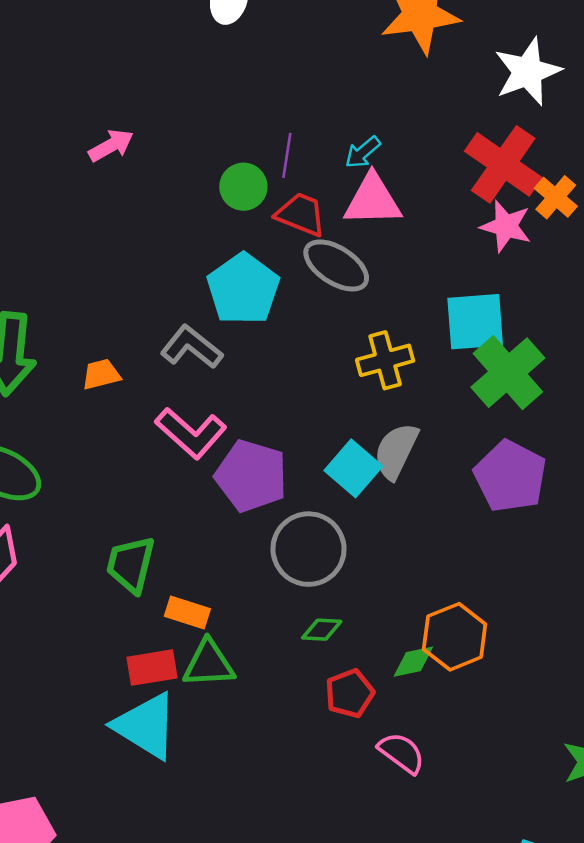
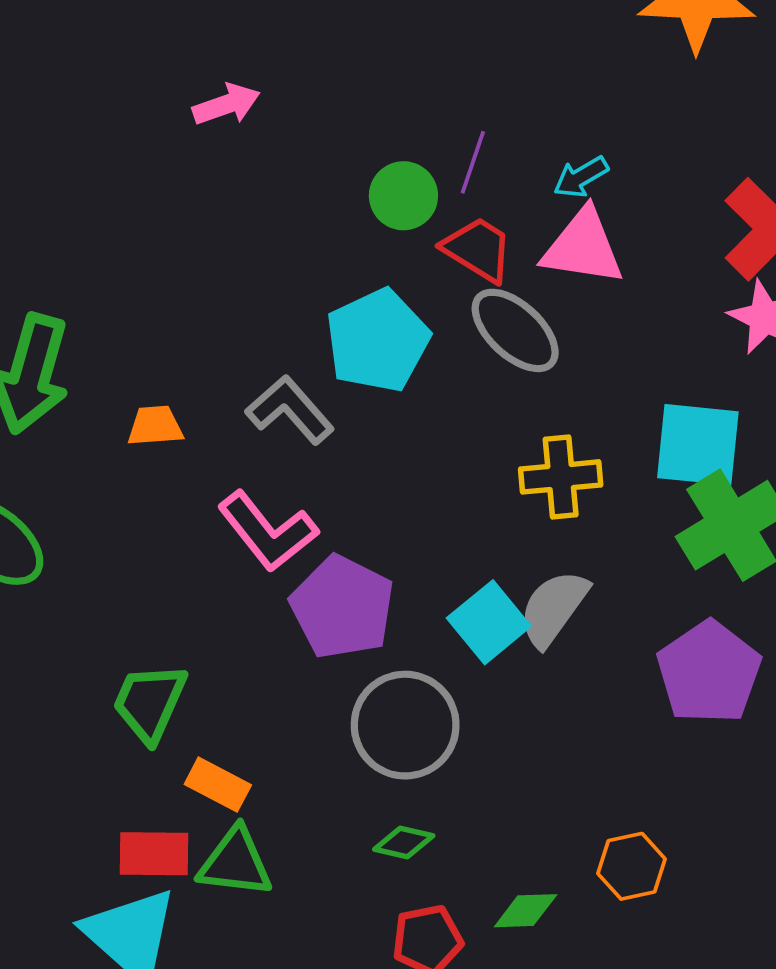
orange hexagon: (455, 637) -> (632, 866), moved, size x0.7

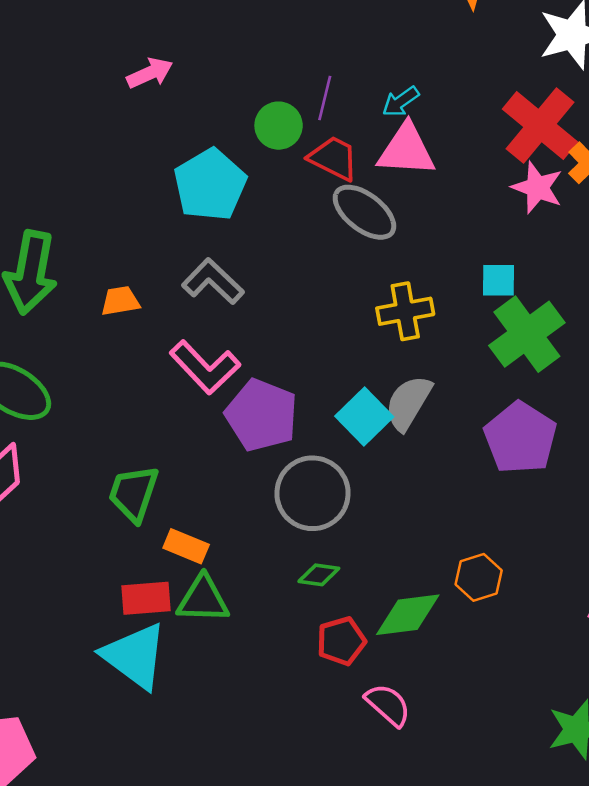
cyan pentagon: (378, 341) -> (210, 185), moved
cyan square: (698, 445) -> (499, 280), size x0.6
green diamond: (526, 911) -> (408, 615), size x1.5

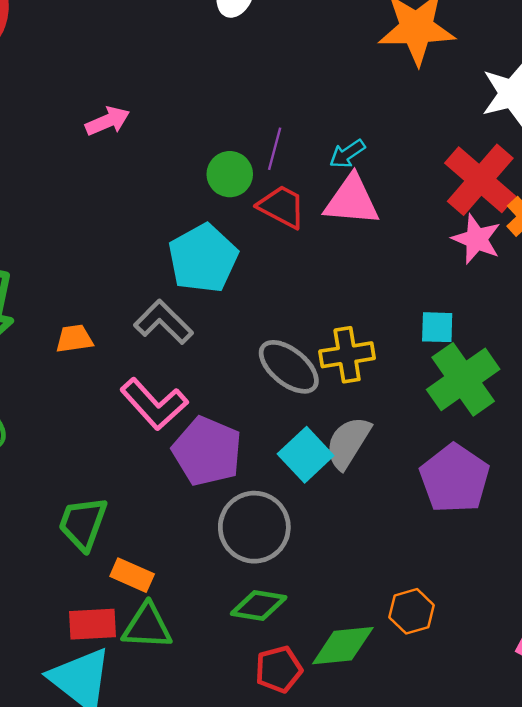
cyan pentagon: (210, 185) -> (203, 258), moved
gray ellipse: (364, 212) -> (289, 367), moved
green diamond: (319, 575) -> (259, 605), size x1.4

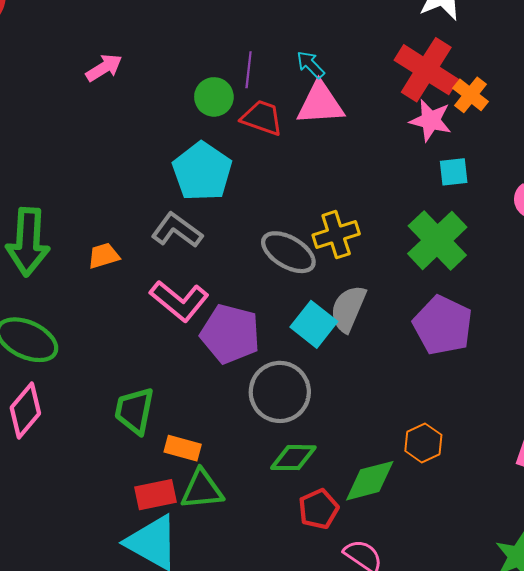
cyan arrow: (347, 154) -> (311, 65), turned 88
cyan square: (437, 327) -> (454, 172), moved

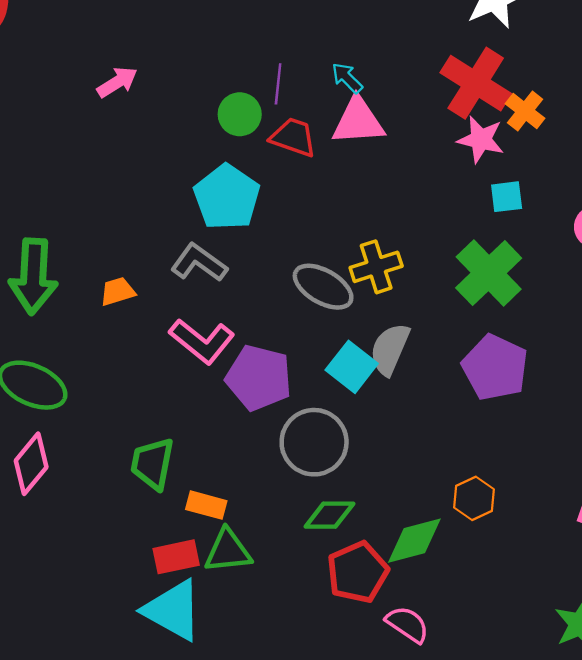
red pentagon: (319, 509) -> (358, 572), size x1.4

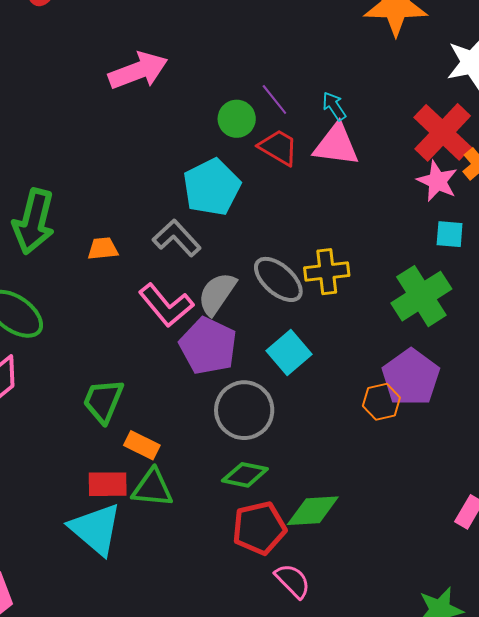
pink arrow: (117, 82) -> (138, 71), size x1.6
purple line: (278, 84) -> (274, 99), turned -56
gray semicircle: (390, 349) -> (217, 294), moved
orange hexagon: (474, 498) -> (381, 402), moved

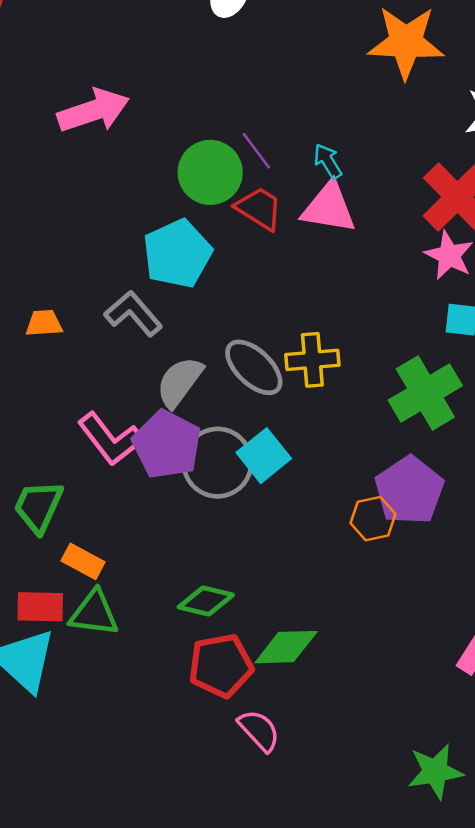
green circle: (237, 119) -> (210, 172), size x1.4
pink L-shape: (166, 305) -> (110, 439), moved
gray circle: (244, 410) -> (218, 463), moved

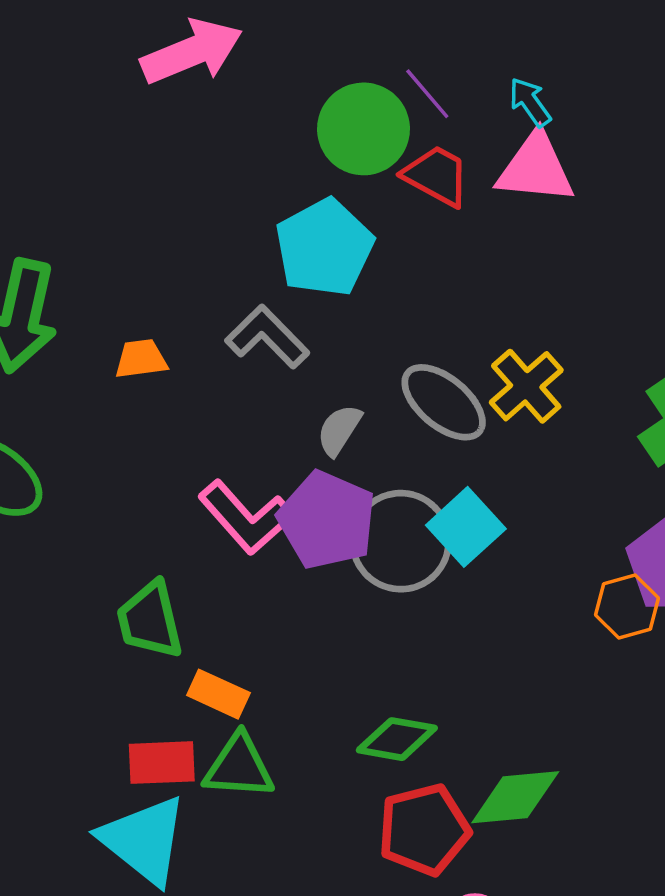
yellow cross: (312, 360) -> (526, 386), turned -33
gray semicircle: (179, 382) -> (339, 430), size x0.7
green trapezoid: (38, 506) -> (150, 620), turned -34

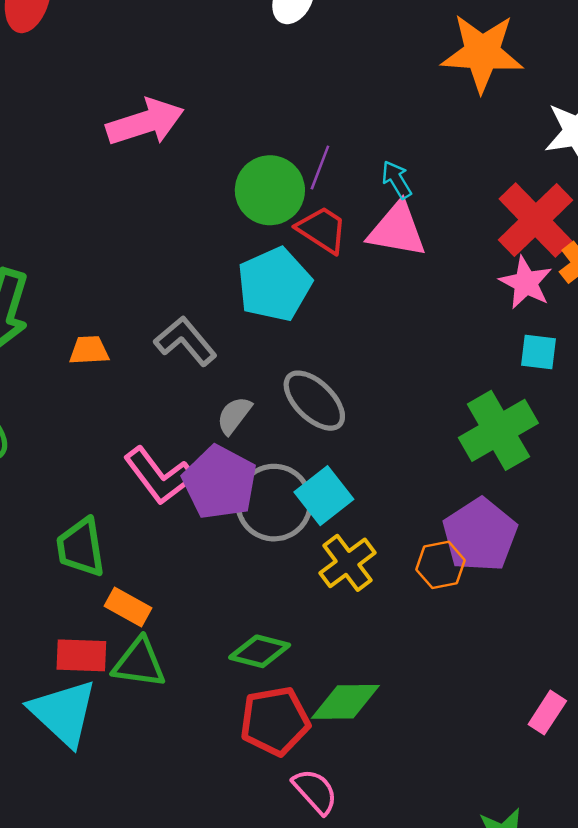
purple line: (427, 94) -> (320, 168), turned 57
cyan pentagon: (324, 247) -> (274, 284), moved
yellow cross: (526, 386) -> (348, 563), moved

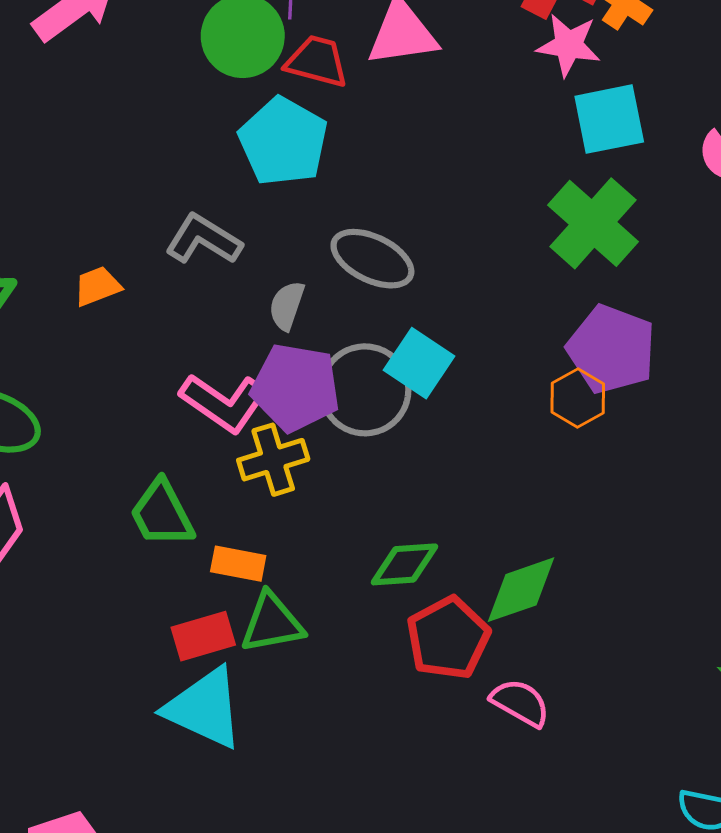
cyan square: (539, 352) -> (609, 119), size x1.6
yellow cross: (348, 563) -> (273, 460), moved, turned 38

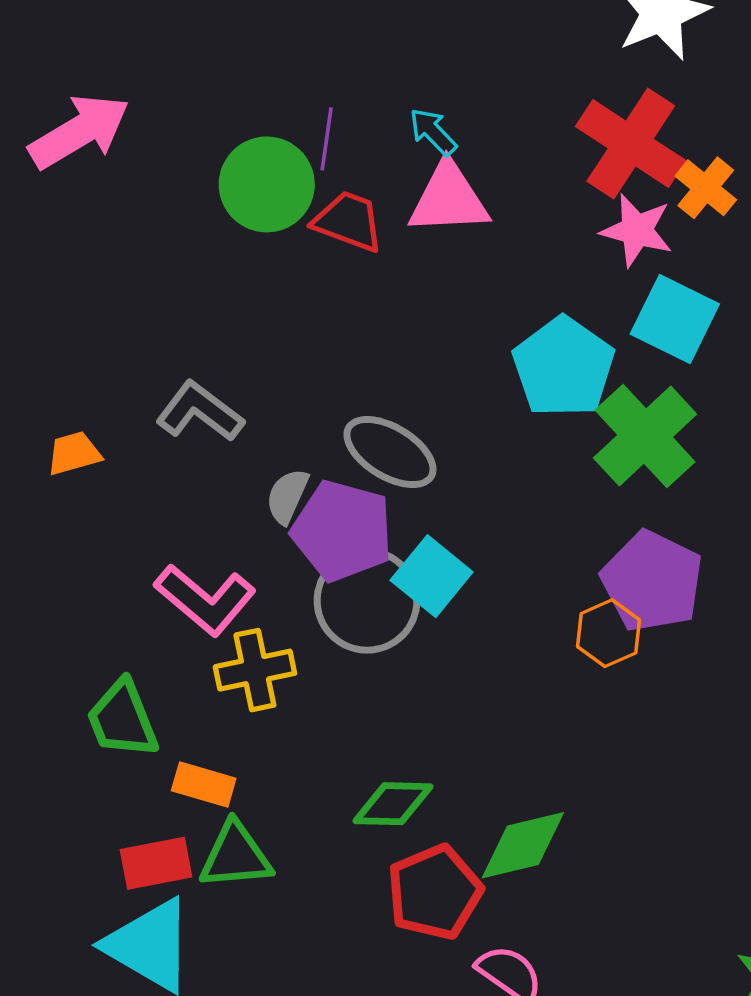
cyan square: (609, 119) -> (675, 319), turned 32
cyan pentagon: (283, 142) -> (563, 367), moved
purple pentagon: (296, 387) -> (342, 531), moved

